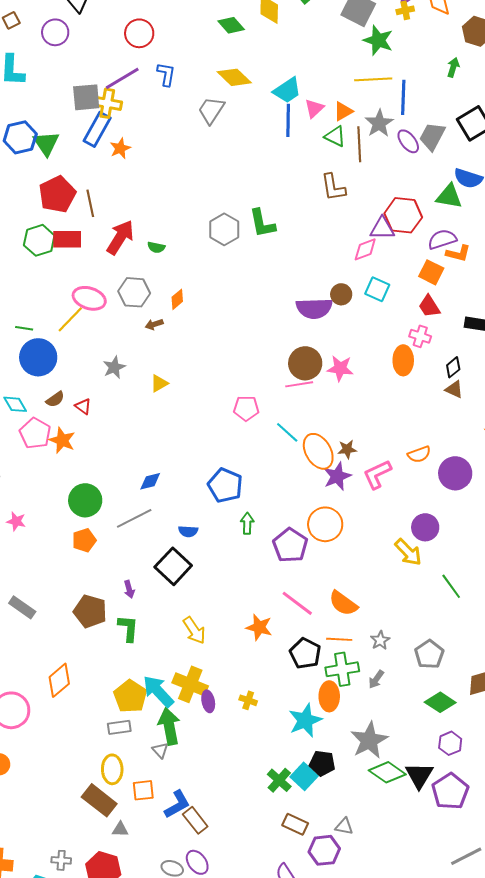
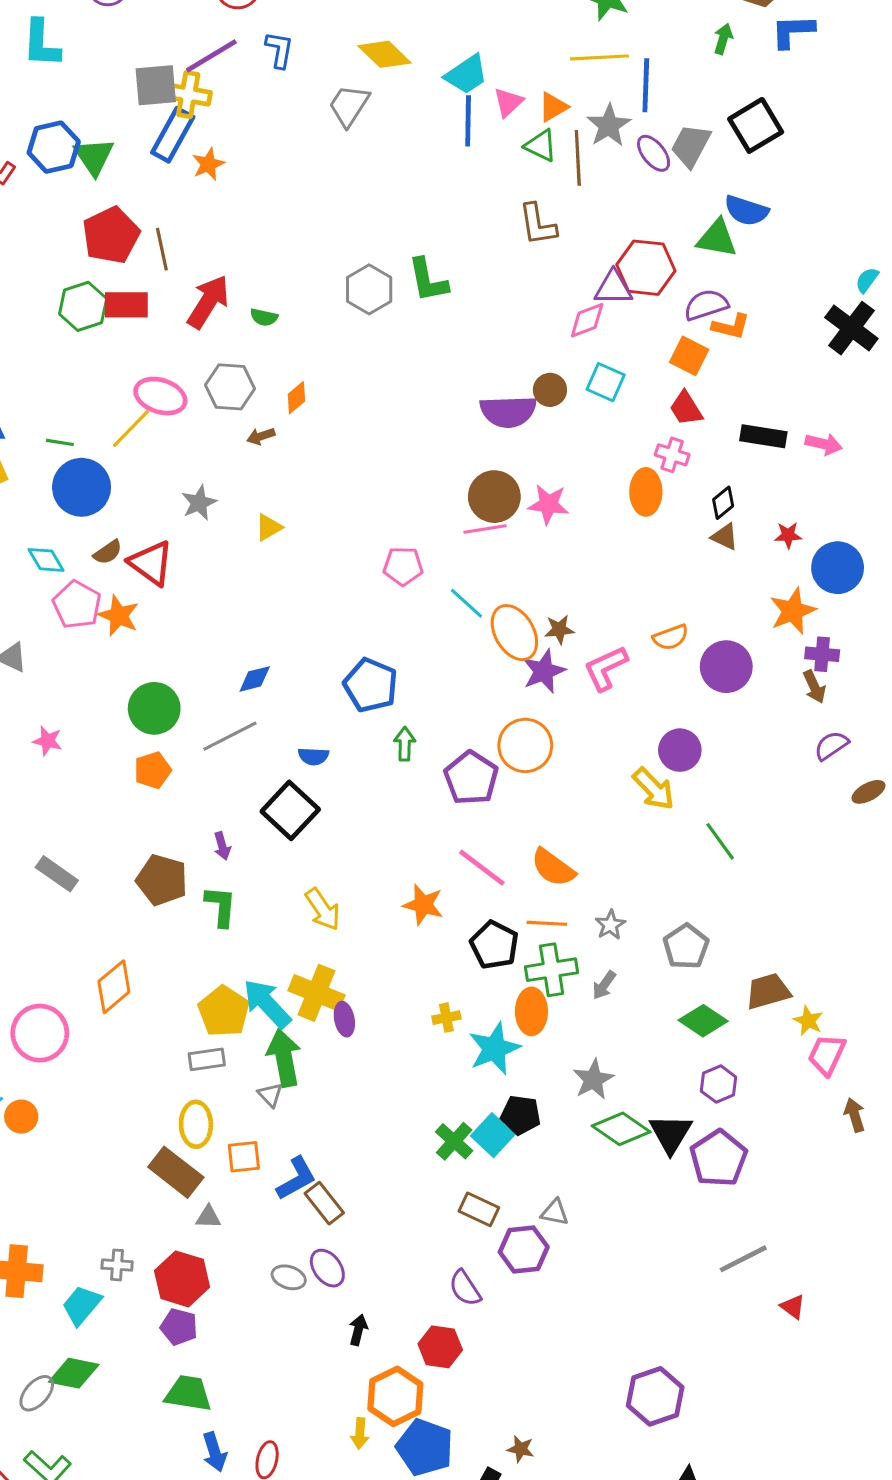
red triangle: (83, 406) -> (151, 563), size x1.8
yellow cross: (248, 700) -> (446, 1018), moved, turned -30
gray star: (369, 740) -> (593, 1079), size x0.7

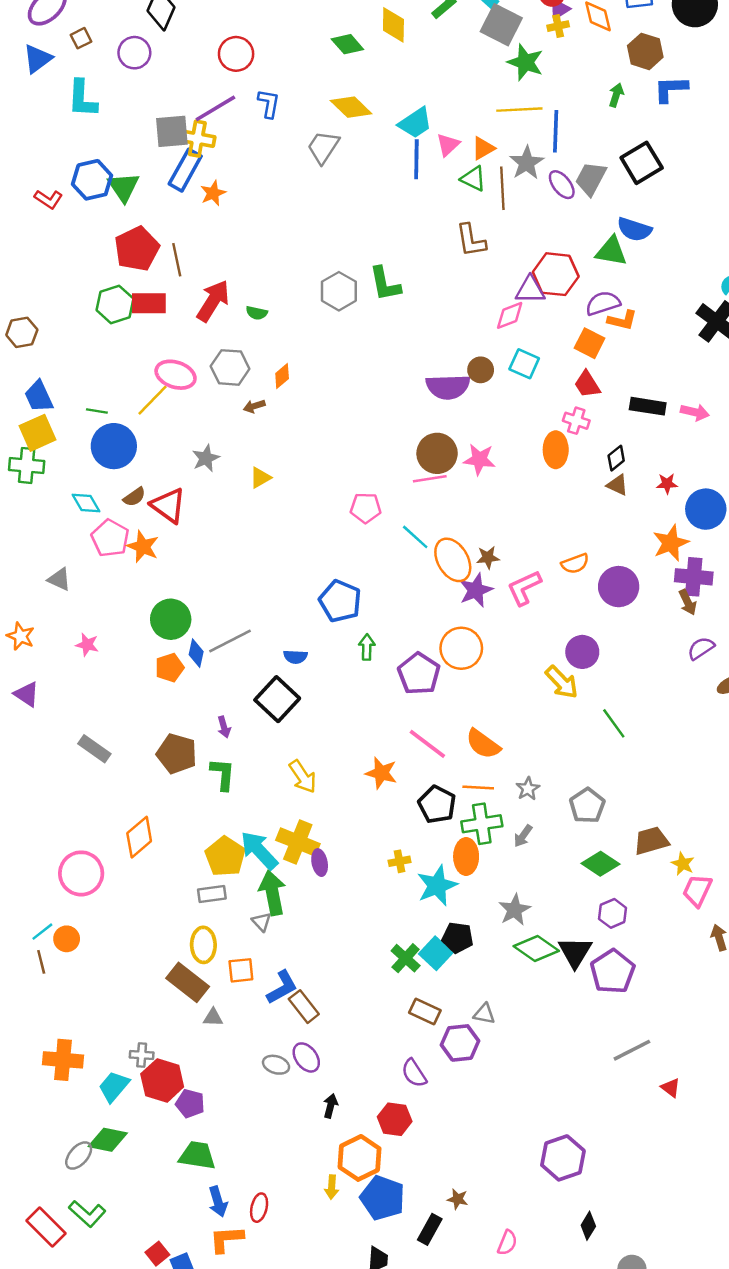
purple cross: (822, 654) -> (694, 577), size x1.4
blue diamond: (255, 679) -> (196, 653), moved, turned -64
red hexagon: (182, 1279) -> (162, 1080), moved

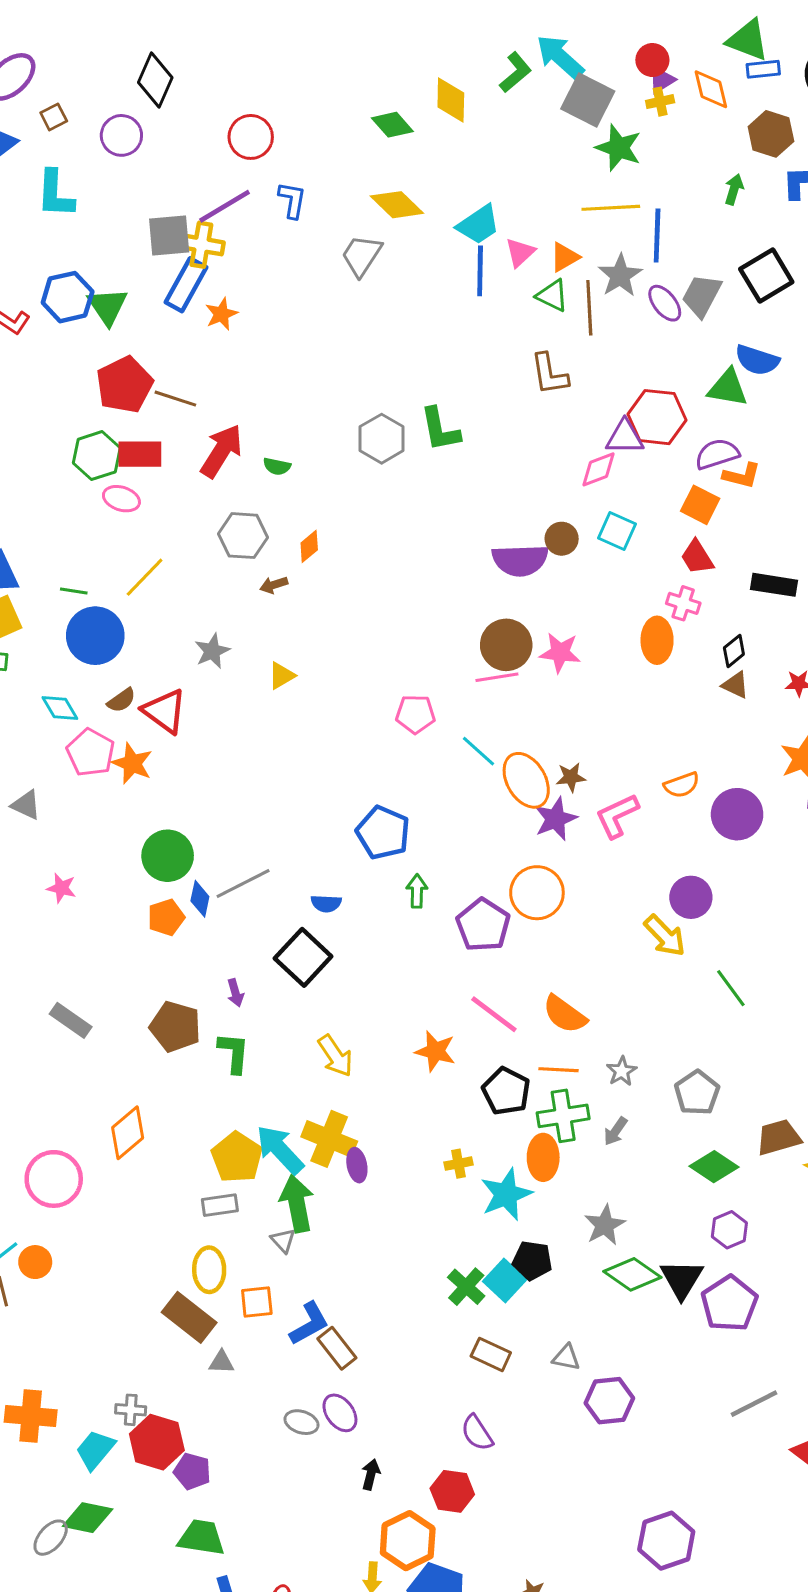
brown line: (177, 260) -> (175, 399), turned -60
pink ellipse: (176, 375) -> (121, 499), moved, size x0.7
purple hexagon: (460, 1043) -> (609, 1401), moved

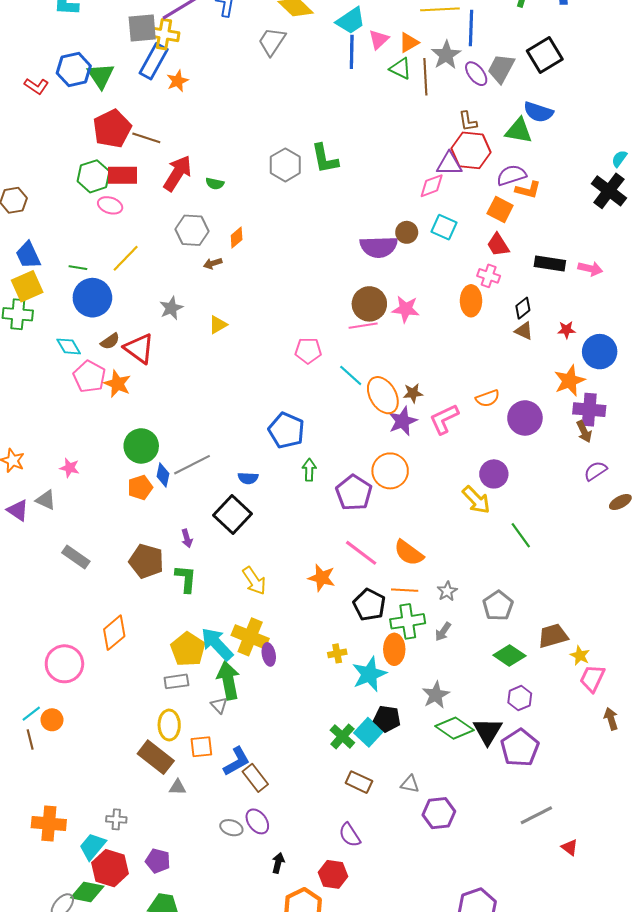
brown L-shape: (549, 374) -> (468, 121), moved, size x0.7
gray triangle: (26, 805) -> (46, 500), moved
red hexagon: (157, 1442) -> (110, 868), moved

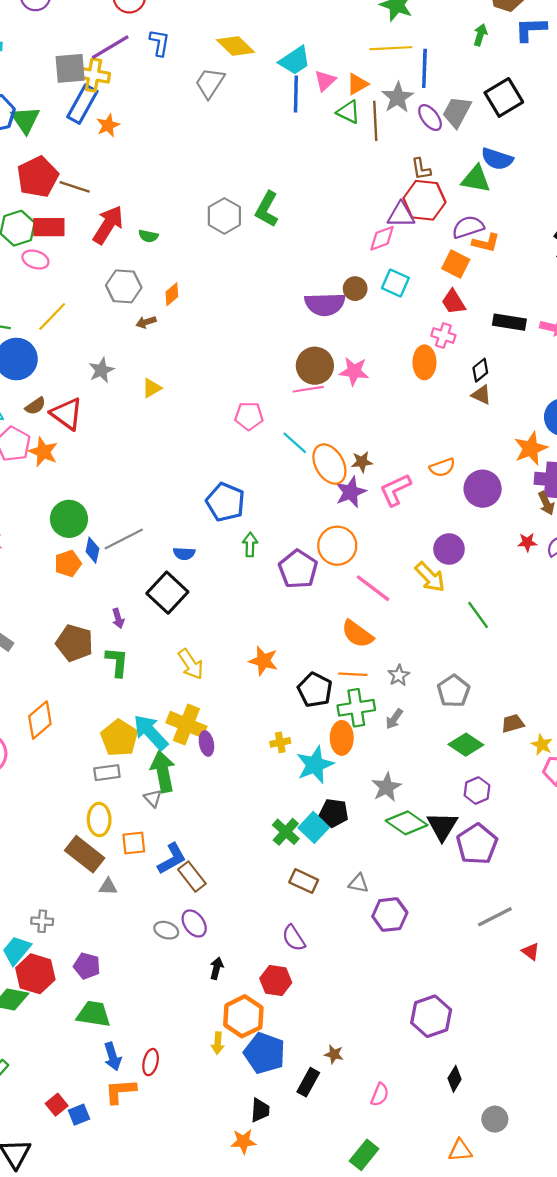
green L-shape: (325, 159) -> (267, 209), turned 40
red star: (566, 330) -> (527, 542), moved
pink line: (361, 553) -> (373, 588), moved
brown trapezoid: (553, 636) -> (513, 723), size x0.7

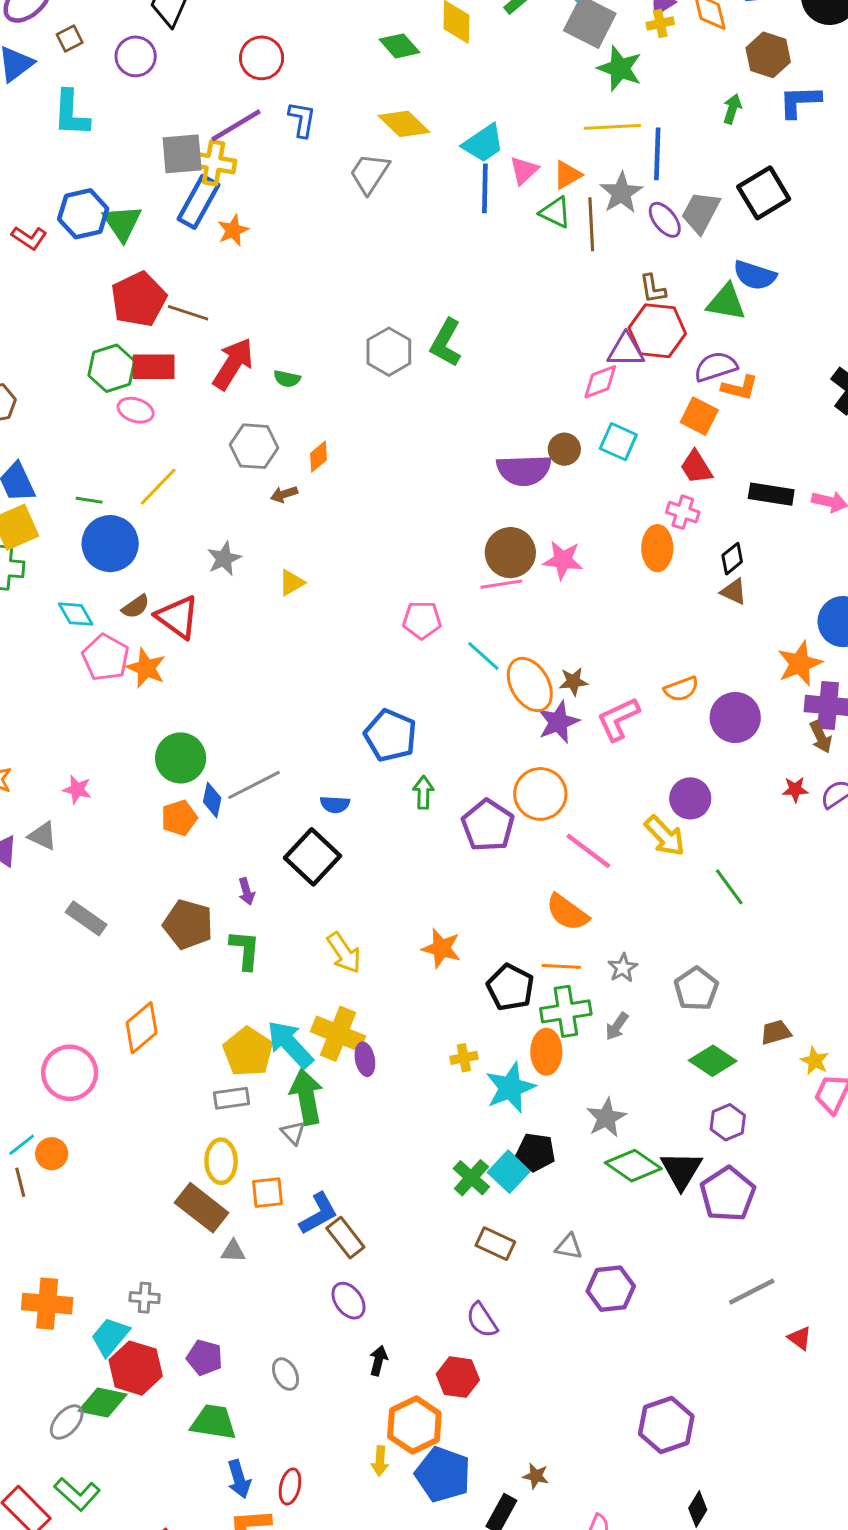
gray ellipse: (166, 930) -> (286, 1374), moved, turned 45

